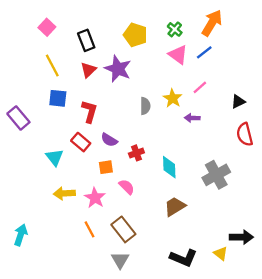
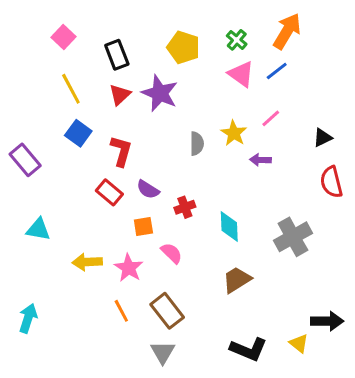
blue square: (58, 98) -> (78, 133), turned 30
cyan triangle: (54, 157) -> (38, 229), moved, turned -42

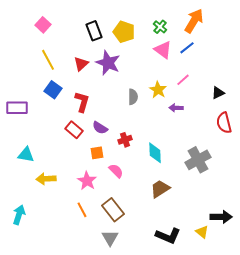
black rectangle: (117, 55) -> (94, 31), moved
purple rectangle: (25, 160) -> (17, 108), turned -50
yellow arrow: (87, 262) -> (46, 179), moved

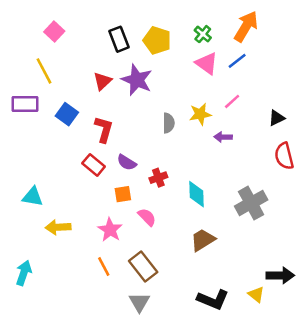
yellow line: (48, 60) -> (44, 71), moved
yellow star: (158, 90) -> (200, 114), turned 30
purple rectangle: (17, 108) -> (25, 104), moved

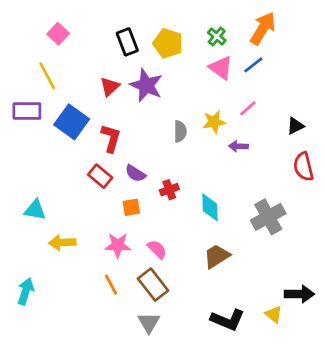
blue square: (67, 114) -> (72, 122), size x1.4
pink semicircle: (147, 217) -> (157, 249), moved
pink star: (110, 230) -> (118, 245), turned -30

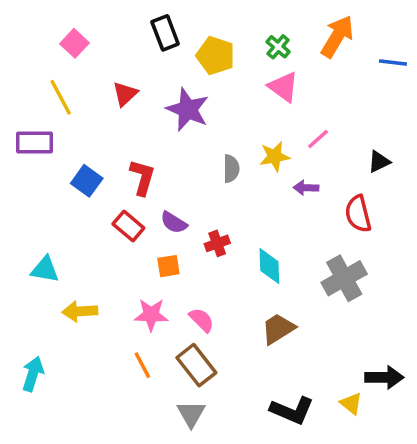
black rectangle: (127, 42) -> (165, 33), moved
blue line: (253, 65) -> (393, 62), moved, turned 45
red triangle: (110, 87) -> (125, 94), moved
blue square: (72, 122) -> (87, 181), moved, size x0.7
red semicircle: (303, 167) -> (358, 214), moved

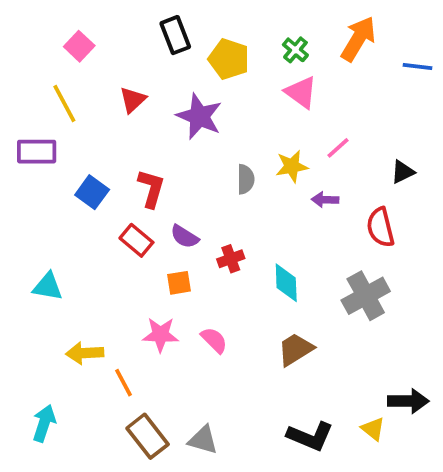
yellow arrow: (80, 311) -> (85, 353), moved
orange line: (142, 365) -> (124, 383), moved
brown rectangle: (196, 365) -> (148, 436), moved
cyan arrow: (33, 374) -> (44, 423), moved
gray triangle: (191, 414) -> (203, 440), turned -44

